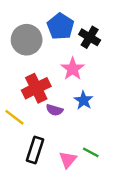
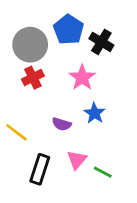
red cross: (36, 88) -> (33, 78), moved, size x0.7
pink triangle: (68, 160) -> (77, 160), moved

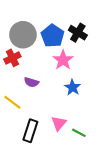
blue pentagon: (68, 30) -> (52, 36), moved
red cross: (33, 78) -> (12, 58), moved
purple semicircle: (62, 124) -> (31, 82), moved

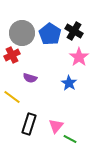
pink star: (63, 60) -> (79, 57), moved
pink triangle: (59, 123) -> (56, 126), moved
green line: (79, 133) -> (70, 139), moved

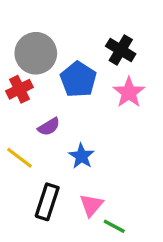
blue pentagon: (50, 34) -> (78, 79), moved
purple semicircle: (30, 78) -> (49, 127), turned -48
blue star: (69, 83) -> (82, 156), moved

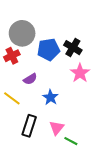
black cross: (121, 50) -> (73, 48), moved
blue pentagon: (78, 79) -> (48, 50), turned 30
pink star: (129, 92) -> (80, 73), moved

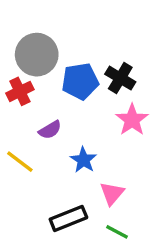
black rectangle: (29, 126) -> (68, 218), moved, turned 50
pink triangle: (57, 128) -> (112, 193), moved

